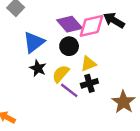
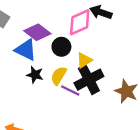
purple diamond: (70, 24) -> (37, 32), moved
blue triangle: (34, 42) -> (26, 50), turned -45
black cross: (89, 83) -> (89, 80), size x1.6

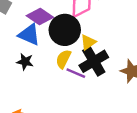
black circle: (61, 47) -> (65, 30), size x1.6
black star: (35, 75) -> (25, 62), moved

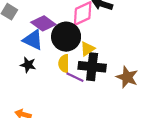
yellow semicircle: (63, 59) -> (64, 64), turned -30
black cross: (94, 61) -> (92, 67), turned 35

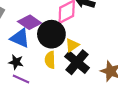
black cross: (92, 67) -> (77, 62), turned 35
purple line: (75, 77) -> (21, 79), moved

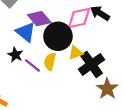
black cross: (77, 62) -> (91, 64), moved
purple line: (21, 79) -> (32, 65), moved

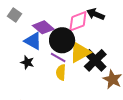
yellow triangle: (76, 53) -> (80, 52), size x1.6
yellow semicircle: (50, 62) -> (61, 72), moved
purple line: (32, 65) -> (58, 58), moved

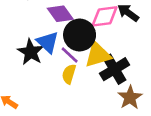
blue triangle: (33, 41) -> (48, 42), moved
black star: (27, 62) -> (31, 52), size x1.5

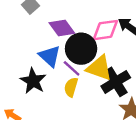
black star: (31, 52) -> (33, 81), moved
yellow triangle: (98, 55) -> (99, 68), turned 36

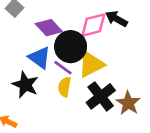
yellow triangle: (99, 68) -> (91, 64), turned -40
black cross: (116, 82) -> (101, 96), moved

